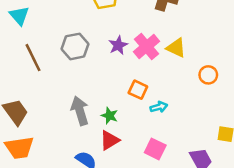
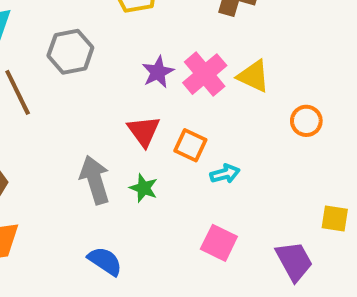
gray hexagon: (75, 46) -> (70, 52), moved
red triangle: (109, 140) -> (144, 131), moved, turned -35

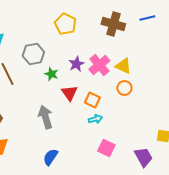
orange circle: (306, 121) -> (124, 88), moved
cyan arrow: (225, 174) -> (95, 119), moved
green star: (144, 188) -> (51, 74), moved
blue semicircle: (105, 261) -> (50, 157), turned -90

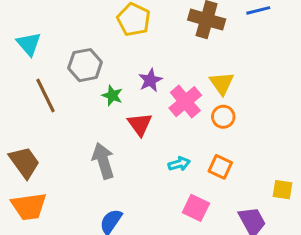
pink cross: (99, 65) -> (185, 102), moved
yellow triangle: (123, 66) -> (222, 83), turned 30
orange square: (92, 100) -> (220, 167), moved

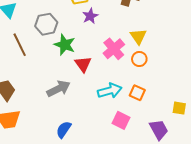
purple star: (150, 80) -> (90, 16), moved
green star: (112, 95) -> (65, 45), size x1.5
gray arrow: (103, 161) -> (59, 89), turned 80
cyan arrow: (179, 164) -> (110, 91), size x1.6

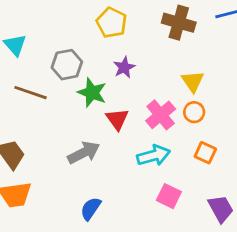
purple star: (90, 16) -> (124, 67), moved
brown line: (20, 45) -> (30, 93), turned -45
pink cross: (114, 49) -> (161, 115), moved
orange square: (137, 93) -> (205, 153), moved

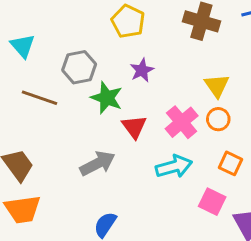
pink square: (169, 196) -> (212, 202), moved

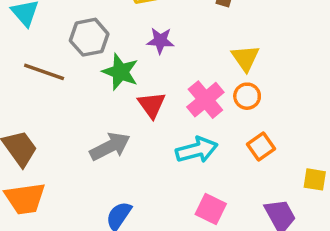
purple star: (142, 70) -> (160, 41), turned 30
orange square: (230, 163) -> (261, 146), turned 30
pink square: (212, 202) -> (211, 209), moved

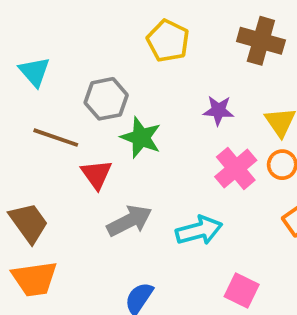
purple star: (160, 41) -> (218, 110), moved
red triangle: (152, 105) -> (96, 174), moved
cyan arrow: (197, 150) -> (199, 230), moved

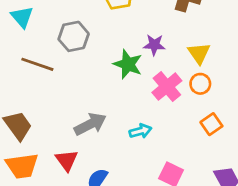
green star: (141, 138) -> (128, 64), moved
red triangle: (96, 174) -> (67, 160), moved
cyan arrow: (199, 230) -> (140, 131), size x0.7

